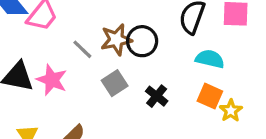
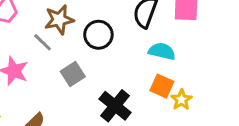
brown star: (116, 40) -> (59, 20), moved
black cross: (157, 96) -> (115, 106), moved, size x1.5

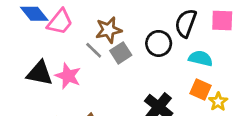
black circle: (98, 35) -> (159, 43), moved
gray square: (73, 74) -> (121, 53), moved

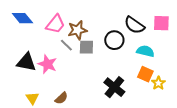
pink trapezoid: (60, 22) -> (55, 24), moved
black semicircle: (186, 23) -> (134, 25), turned -75
gray square: (121, 53) -> (86, 47), turned 35

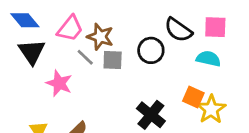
brown star: (77, 30) -> (100, 37), turned 30
cyan semicircle: (145, 51) -> (208, 59), moved
black triangle: (26, 62) -> (32, 52), moved, turned 45
yellow star: (158, 83) -> (211, 109), size x1.5

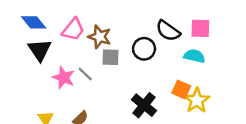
gray line: (85, 57) -> (85, 74), moved

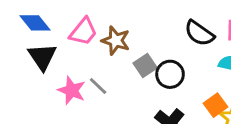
black circle: (144, 49) -> (170, 74), moved
gray square: (110, 57) -> (145, 65), moved, turned -36
orange square: (181, 90) -> (216, 105), turned 30

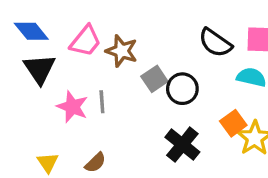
gray line: (98, 86) -> (102, 102), turned 42

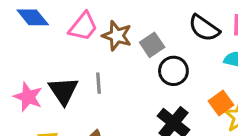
black triangle: (40, 69) -> (63, 91), moved
gray square: (154, 79) -> (152, 45), moved
pink star: (72, 107) -> (28, 97), moved

